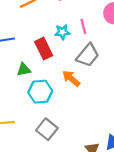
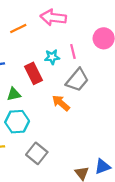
cyan hexagon: (40, 92) -> (17, 122), moved

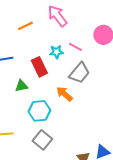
pink arrow: (53, 18) -> (57, 16), turned 45
pink line: (73, 51) -> (75, 47), turned -48
cyan hexagon: (17, 122) -> (39, 111), moved

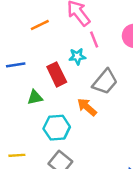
pink line: (75, 47) -> (94, 39), moved, turned 40

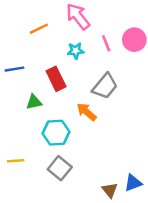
pink line: (94, 39) -> (106, 43), moved
cyan star: (77, 56) -> (76, 51), moved

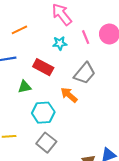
orange line: (39, 29) -> (19, 30), moved
red rectangle: (56, 79) -> (43, 67), turned -36

